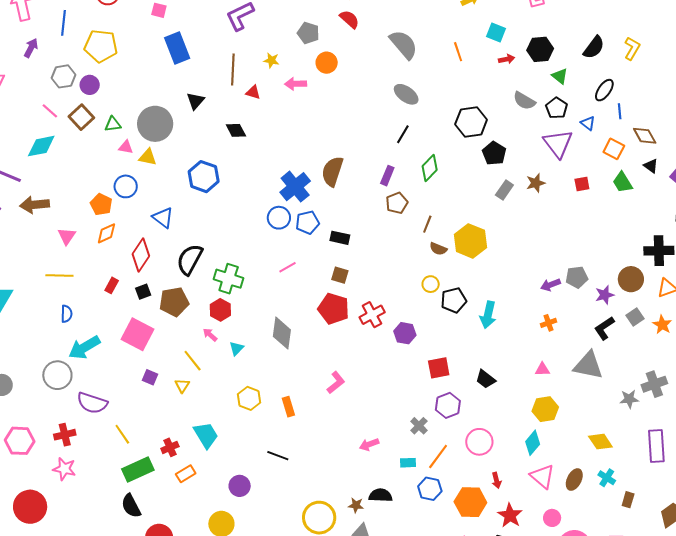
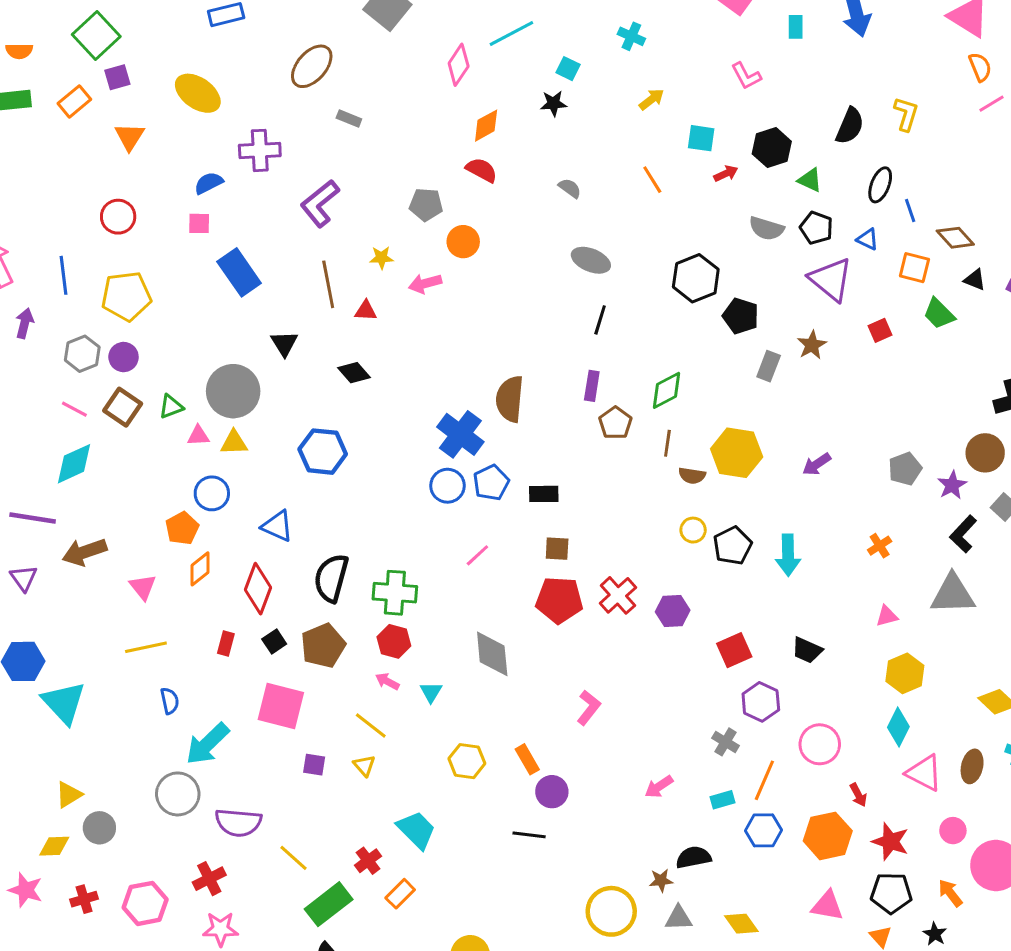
gray semicircle: (404, 45) -> (570, 188), size x0.5
green diamond: (430, 168) -> (666, 390), moved, turned 32
orange pentagon: (101, 204) -> (182, 528), turned 30
purple arrow: (550, 285) -> (817, 464), moved
purple circle: (240, 486) -> (552, 792), moved

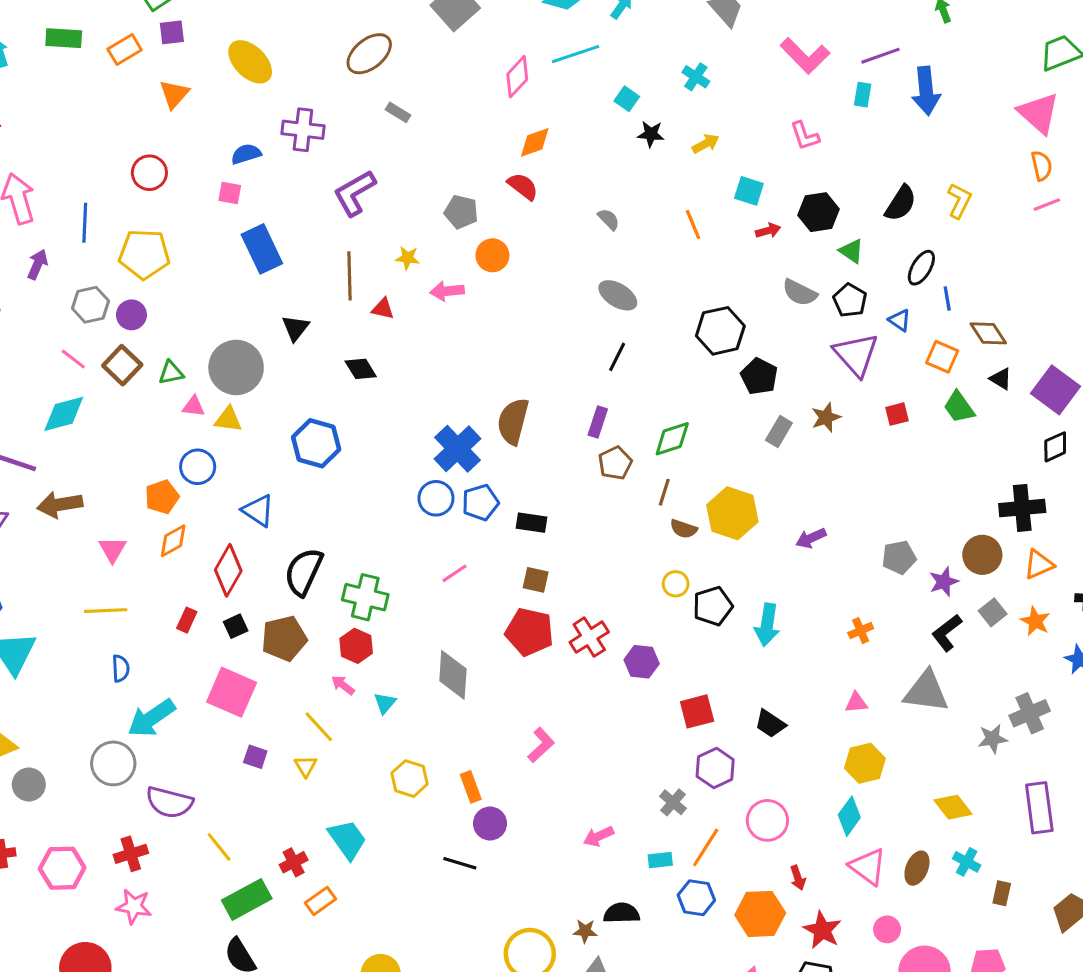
black star: (553, 103) -> (651, 134), moved

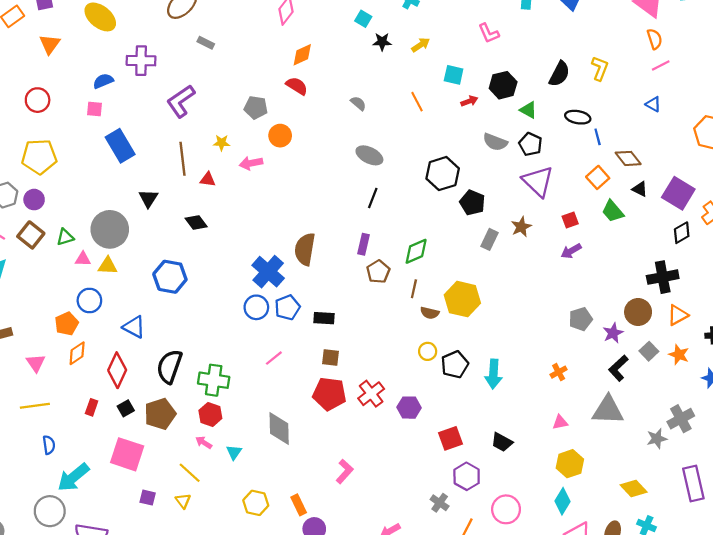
black ellipse: (921, 268) -> (578, 117), turned 75
blue triangle: (900, 320) -> (653, 104), moved
orange square: (942, 357) -> (598, 177), turned 30
purple arrow: (811, 538) -> (571, 251), moved

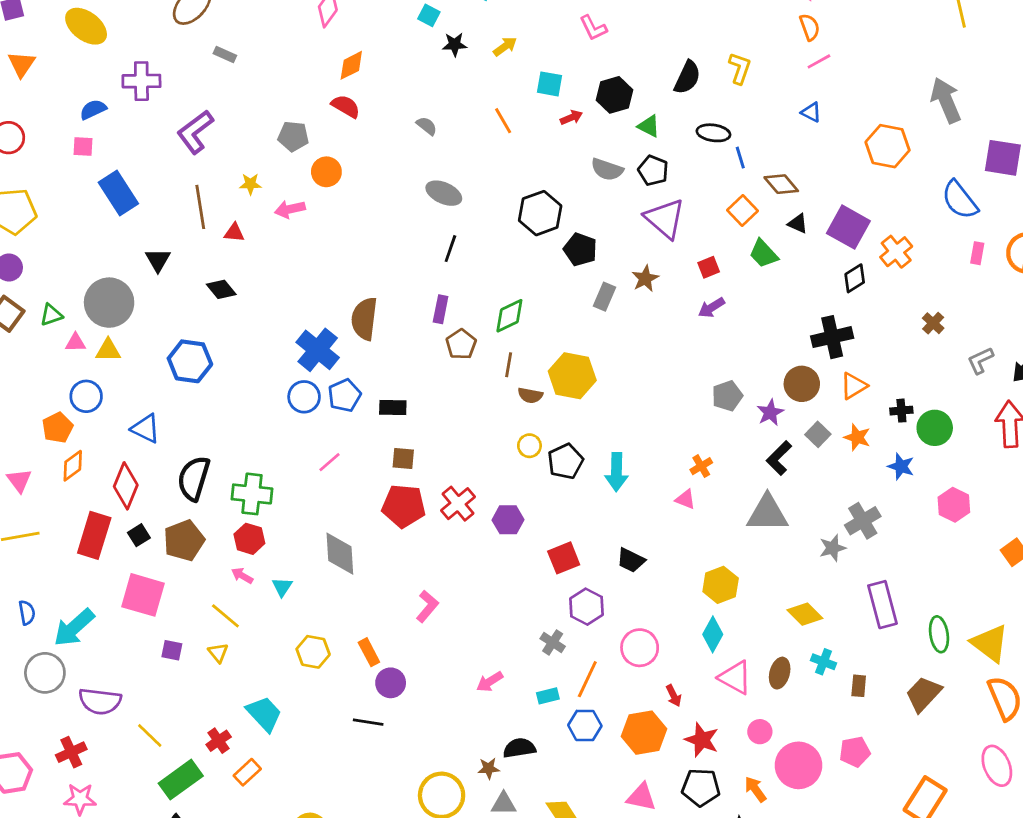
red rectangle: (92, 407) -> (94, 535), size x2.0
pink triangle: (560, 422) -> (685, 499), moved, turned 35
blue semicircle: (49, 445) -> (27, 613), moved

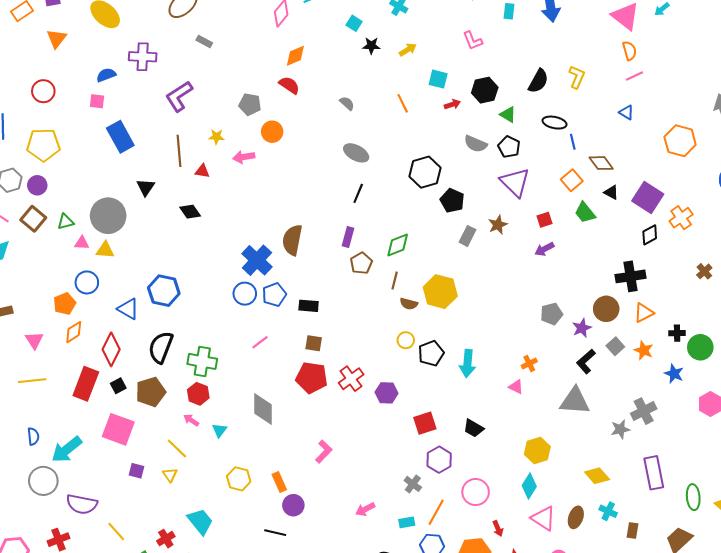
blue hexagon: (190, 361) -> (164, 291), moved

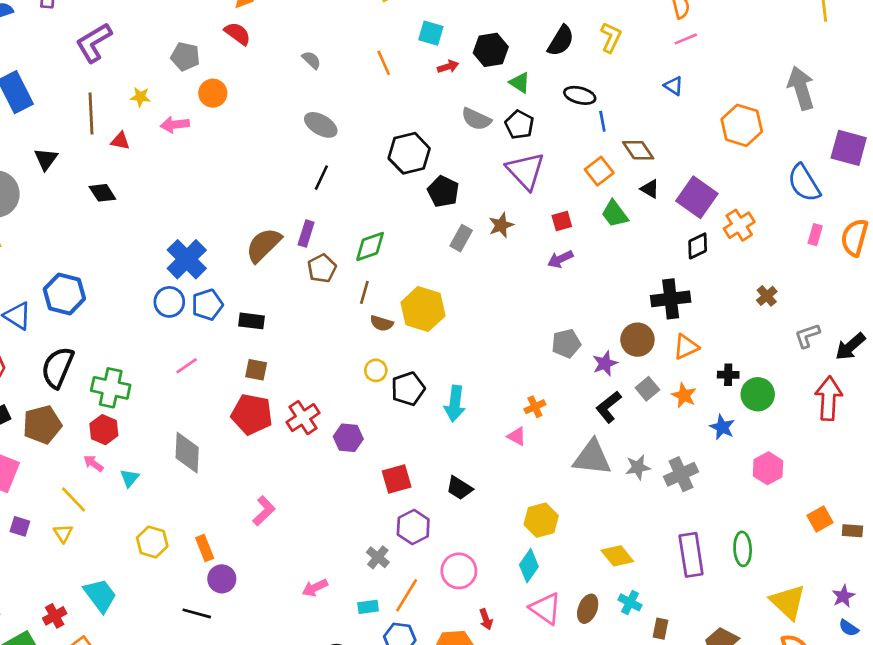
brown semicircle: (292, 240) -> (264, 245), moved, turned 32
gray star: (620, 429) -> (638, 467), moved
green ellipse: (693, 497) -> (743, 549), moved

